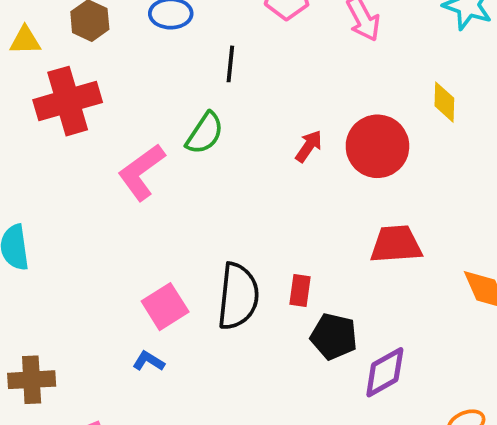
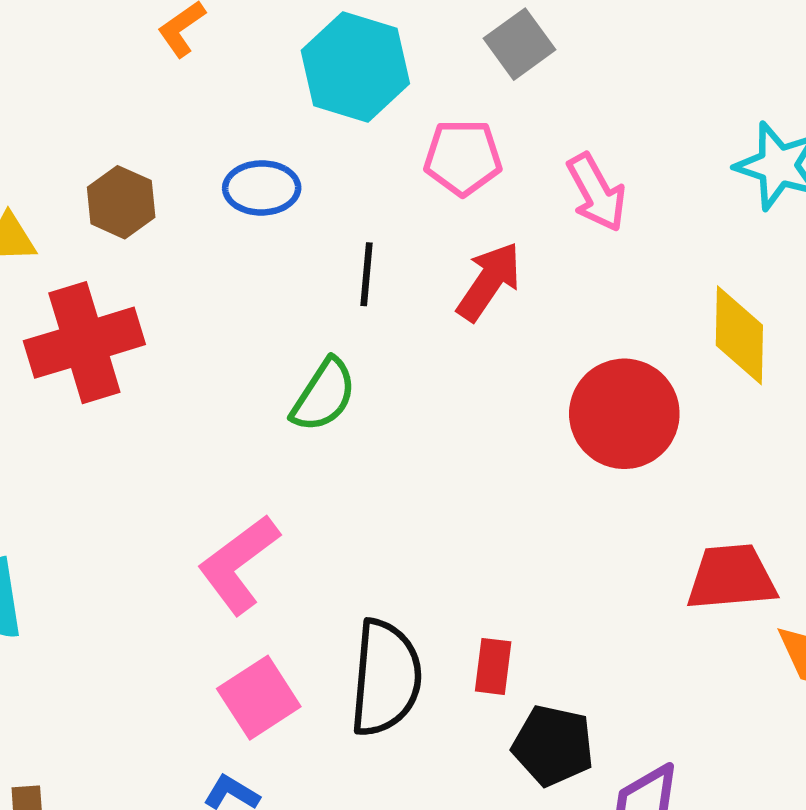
yellow diamond: (444, 102) -> (739, 335), size x1.4
red arrow: (309, 146) -> (489, 281), moved, size x1.4
pink L-shape: (141, 172) -> (239, 564), moved
red trapezoid: (396, 244) -> (731, 577), moved

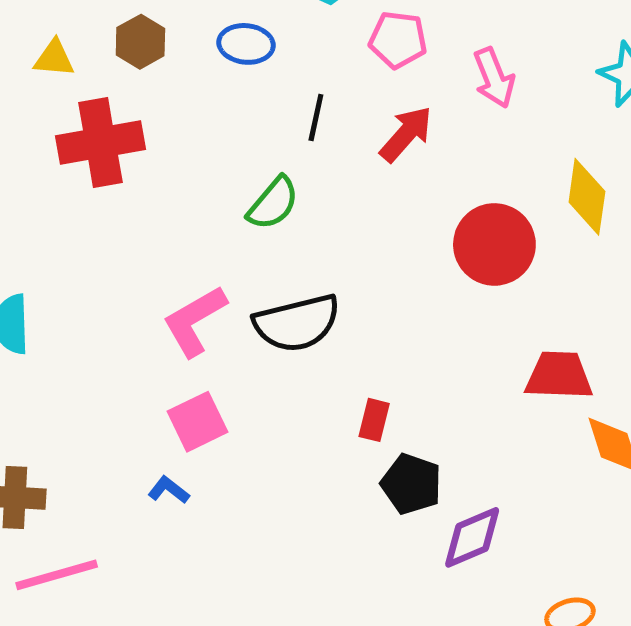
black semicircle: (386, 678) -> (297, 323), moved, turned 64

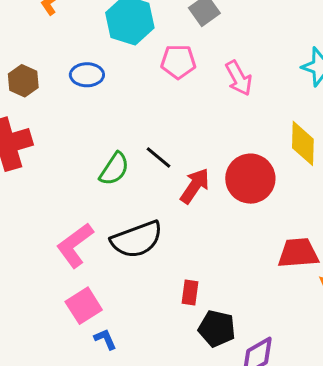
black line: (316, 117) -> (159, 158), moved, turned -56
red arrow: (406, 134) -> (195, 186), moved
blue L-shape: (169, 490) -> (105, 339), moved, turned 35

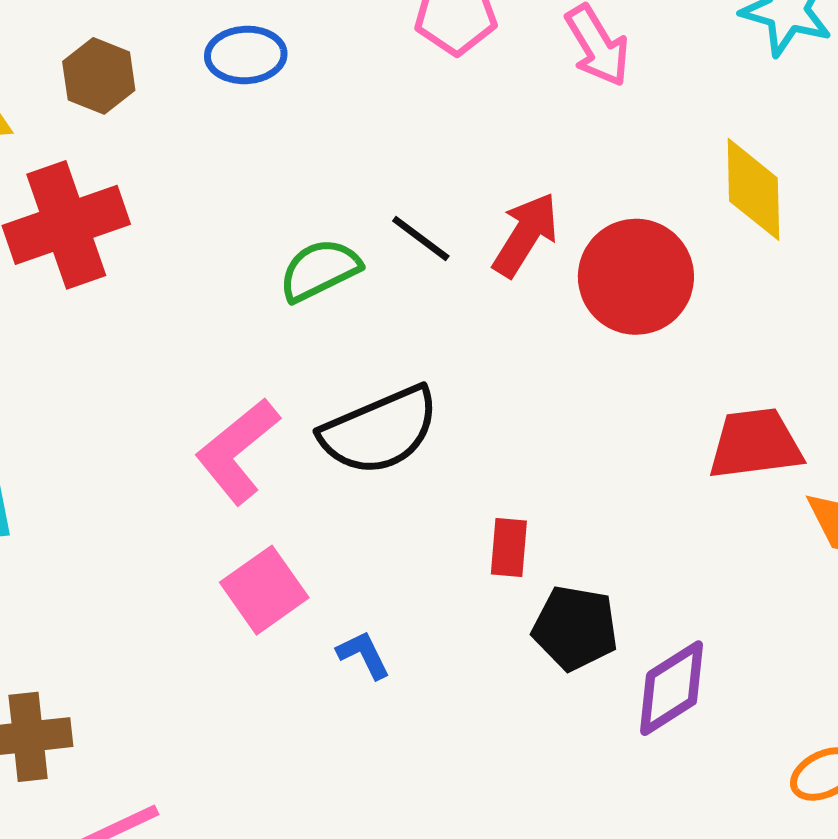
green semicircle: (114, 169) -> (320, 270), turned -147
red arrow: (195, 186) -> (525, 235), moved
blue L-shape: (105, 339) -> (364, 655), moved

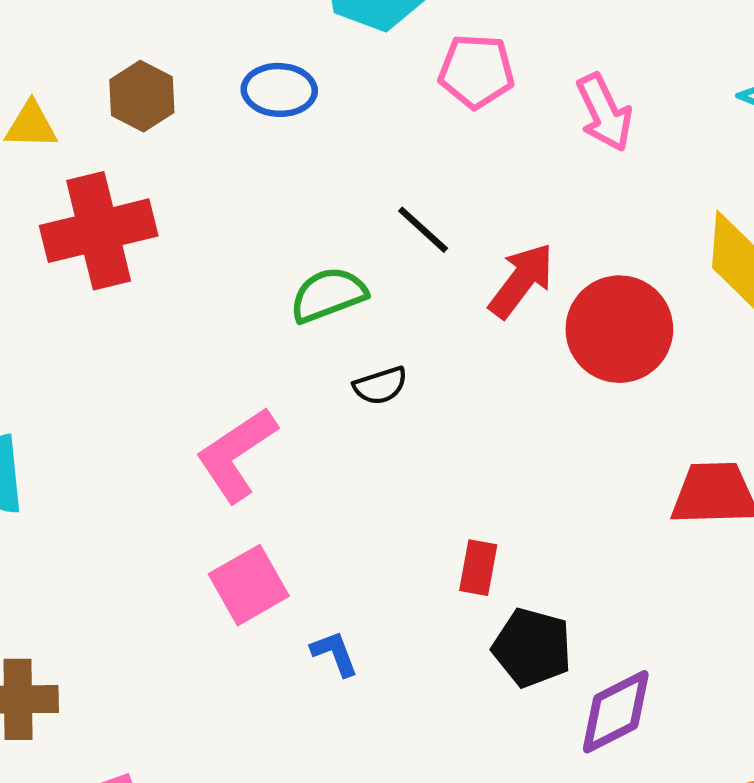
black line: (421, 239) -> (423, 230), moved
black semicircle: (380, 431) -> (380, 386), moved, size x0.5

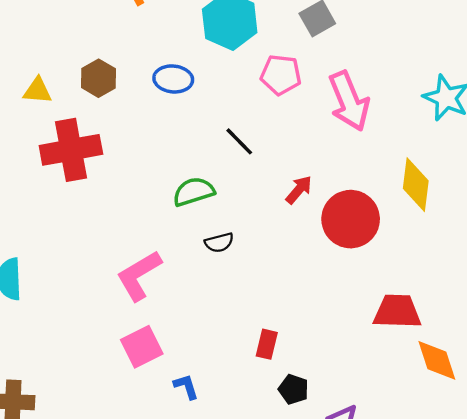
pink arrow: (604, 113) -> (349, 101), size x1.4
black line: (423, 230) -> (239, 141), moved
red arrow: (521, 280) -> (299, 190), size x0.7
black pentagon: (532, 648) -> (294, 389), size x0.7

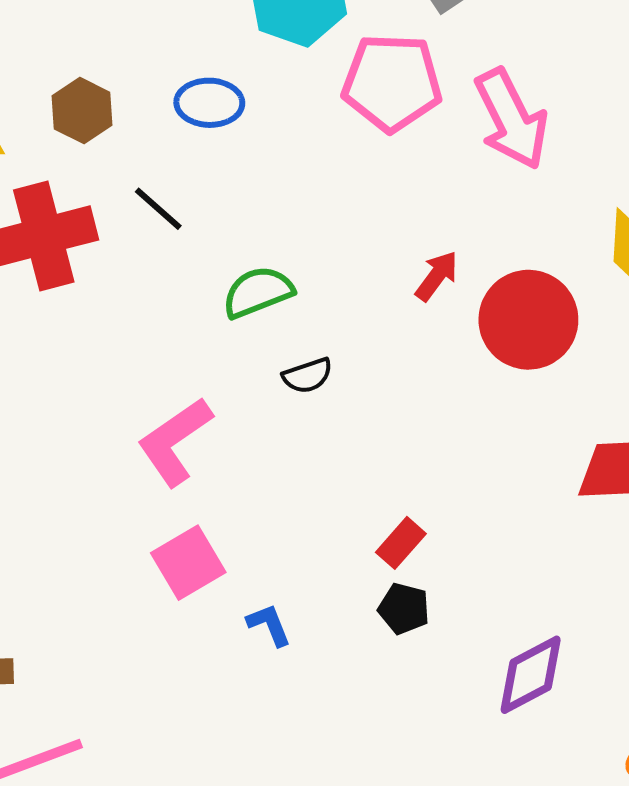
pink pentagon: (281, 75) -> (392, 83), size x1.4
black line: (239, 141) -> (158, 209), moved
red rectangle: (267, 344) -> (401, 543), turned 32
black pentagon: (294, 389) -> (404, 609), moved

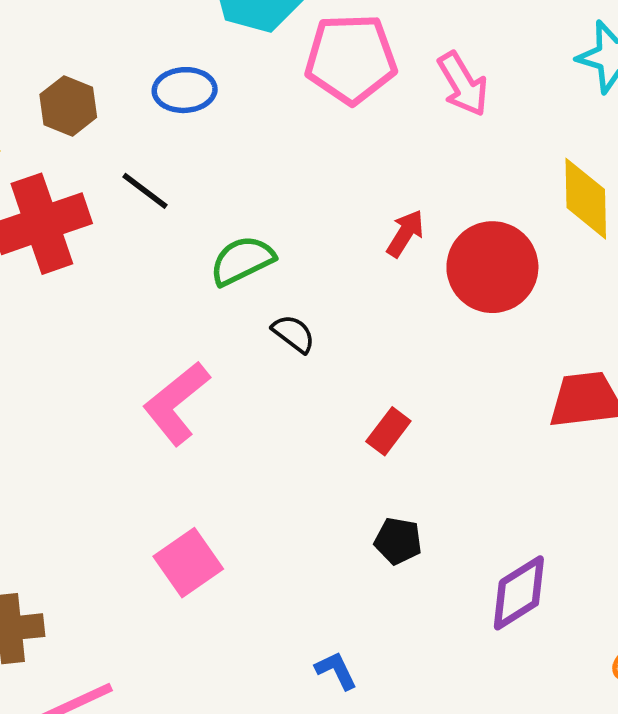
pink arrow: (511, 119) -> (463, 84), size x0.7
black semicircle: (308, 376) -> (294, 334), turned -120
red rectangle: (401, 543) -> (388, 431), moved
pink square: (188, 563) -> (188, 563), moved
blue L-shape: (269, 625) -> (336, 670), moved

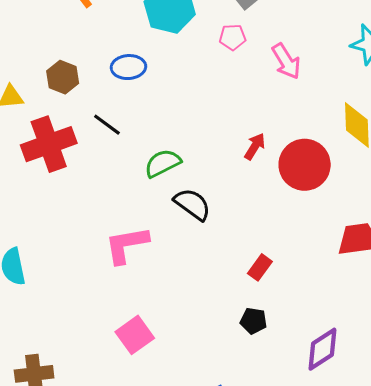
pink pentagon: (351, 59) -> (232, 37), moved, size x0.5
black semicircle: (294, 334) -> (192, 204), size x1.5
pink L-shape: (176, 403) -> (127, 245), turned 30
red rectangle: (388, 431) -> (260, 267), moved

